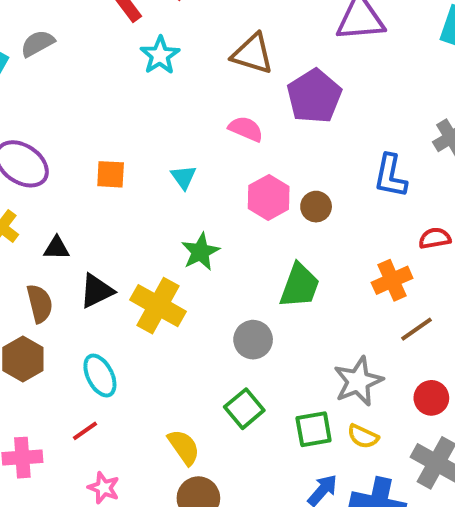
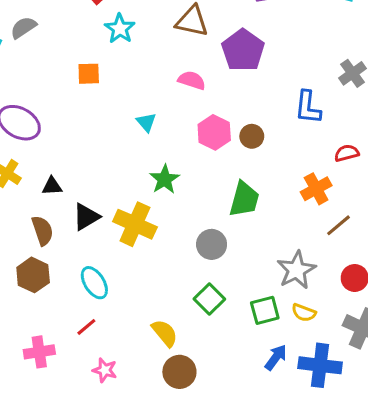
orange square: (111, 174) -> (89, 74), moved

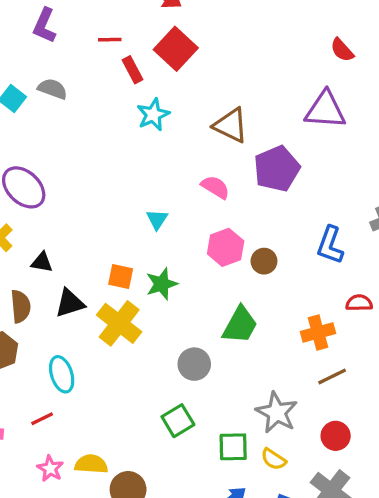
gray semicircle: (23, 28) -> (52, 89), turned 40
orange square: (89, 74) -> (121, 277), moved
gray star: (296, 270) -> (277, 413), turned -30
yellow semicircle: (165, 333) -> (91, 464), moved, turned -60

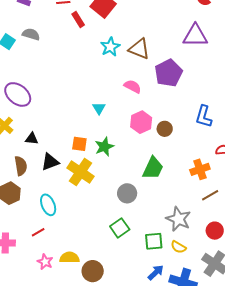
cyan star: (153, 115) -> (110, 47), moved

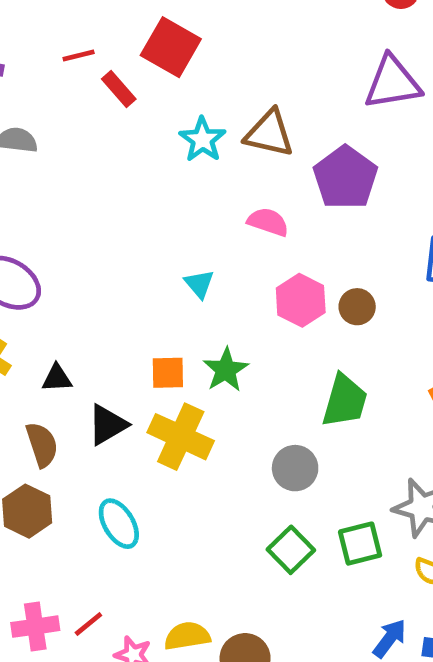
red line: (38, 232) -> (88, 624), moved
green square: (154, 241) -> (360, 544), moved

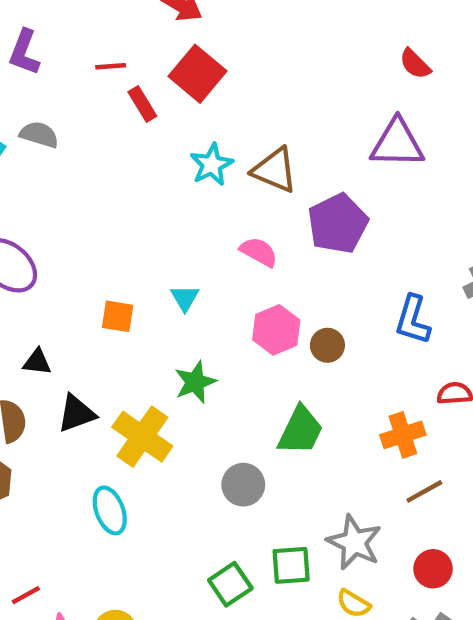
orange square: (168, 373) -> (118, 316), moved
cyan ellipse: (119, 524) -> (110, 510), moved
green square: (291, 550) -> (230, 584), moved

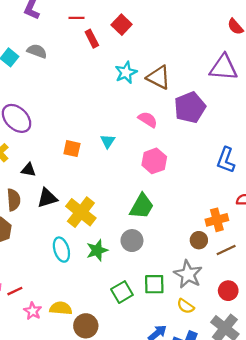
red square: (198, 74) -> (122, 25), size x0.7
brown circle: (327, 345) -> (199, 240), moved
green star: (195, 382) -> (97, 250), moved
green trapezoid: (300, 430) -> (142, 206), moved

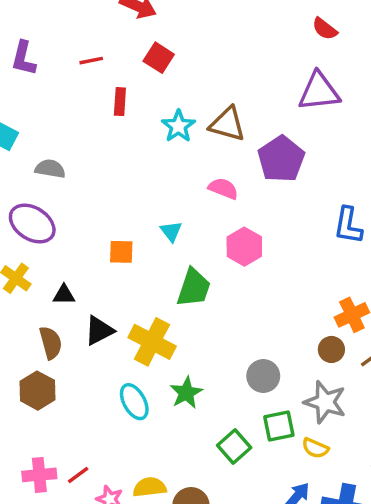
red rectangle: (92, 39) -> (120, 102), moved, turned 42
gray semicircle: (37, 51) -> (50, 169), moved
green trapezoid: (142, 206) -> (194, 288), moved
gray circle: (132, 241) -> (263, 376), moved
yellow semicircle: (186, 306) -> (315, 448), moved

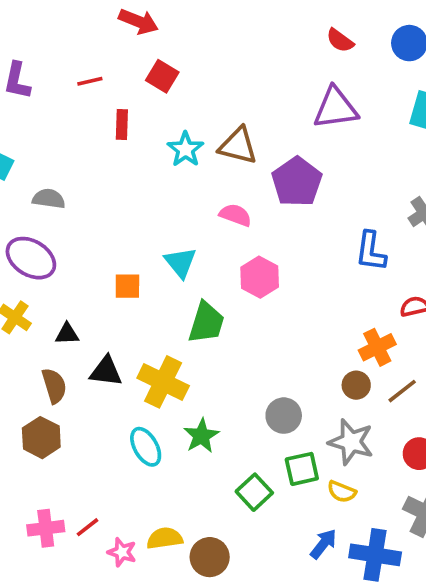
cyan triangle: (171, 231) -> (180, 262), size x1.4
black triangle: (99, 331) -> (106, 371), turned 36

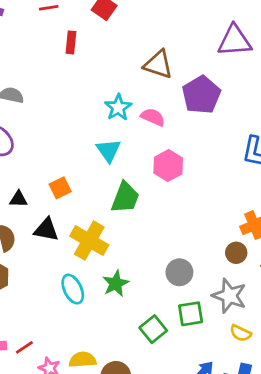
cyan star: (185, 149) -> (118, 107), moved
orange square: (127, 286) -> (60, 188), moved, turned -30
yellow semicircle: (342, 492) -> (241, 333), moved

